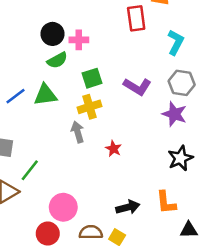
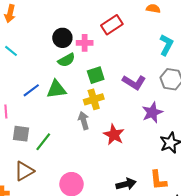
red rectangle: (136, 18) -> (112, 25), moved, turned 65
purple star: (174, 114) -> (152, 112), moved, turned 30
red star: (113, 149) -> (114, 135), size x1.5
green line: (30, 170) -> (43, 142), moved

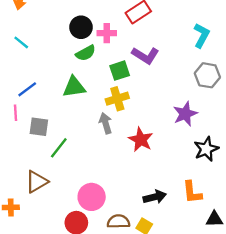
purple L-shape: (134, 82) -> (145, 55), moved
blue line: (31, 90) -> (27, 89), moved
gray square: (21, 134) -> (39, 127), moved

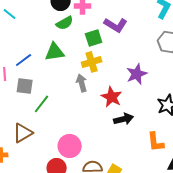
blue line: (27, 89) -> (24, 60), moved
purple star: (185, 114) -> (137, 74), moved
black arrow: (155, 197) -> (124, 119), moved

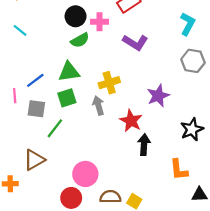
green square: (94, 38) -> (67, 98), moved
black arrow: (124, 119) -> (144, 145), turned -72

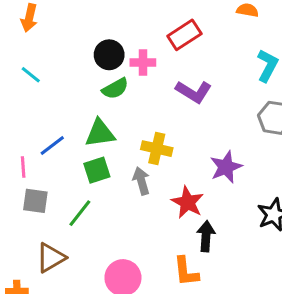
yellow cross: (109, 83) -> (157, 149), turned 30
gray square: (36, 109) -> (35, 201), moved
orange L-shape: (179, 170) -> (186, 272), moved

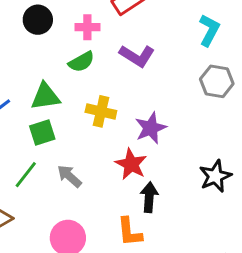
black circle: (109, 55) -> (38, 20), moved
green semicircle: (115, 89) -> (81, 62), moved
purple star: (226, 167) -> (151, 128), moved
gray arrow: (141, 181) -> (69, 176), moved, turned -32

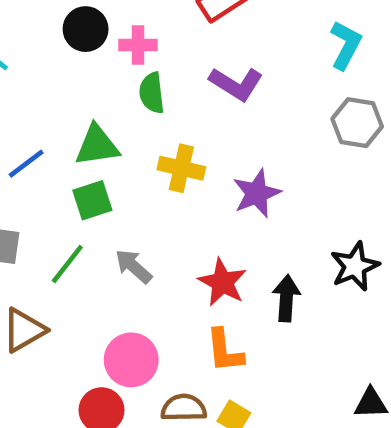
pink cross: (87, 27) -> (138, 45), moved
green semicircle: (81, 62) -> (152, 93), turned 112
red star: (131, 164) -> (222, 282), moved
black arrow: (149, 197) -> (286, 298), moved

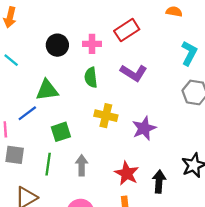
pink cross: (138, 45) -> (92, 44), moved
green triangle: (97, 145) -> (47, 90), moved
green line: (67, 264) -> (48, 164), turned -30
gray arrow: (133, 266) -> (82, 165), turned 48

